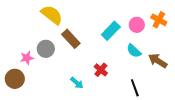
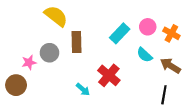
orange cross: (159, 20) -> (171, 33), moved
brown rectangle: (71, 39) -> (76, 42), turned 42
red cross: (101, 70) -> (109, 75), size x1.5
black line: (135, 88) -> (164, 95), moved, turned 30

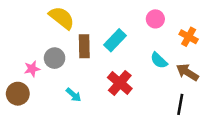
pink circle: (148, 27) -> (155, 19), moved
cyan rectangle: (120, 33) -> (115, 40), moved
cyan arrow: (83, 89) -> (74, 95), moved

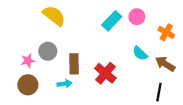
cyan rectangle: (115, 40) -> (112, 21), moved
brown rectangle: (84, 46) -> (74, 64), moved
brown circle: (18, 94) -> (28, 85), moved
cyan arrow: (74, 95) -> (65, 84), turned -48

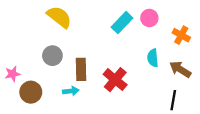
cyan semicircle: (140, 53) -> (153, 58), turned 42
pink star: (28, 61) -> (13, 74), moved

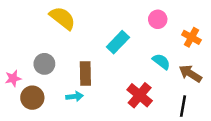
cyan rectangle: (122, 23) -> (118, 42), moved
gray circle: (52, 56) -> (44, 64), moved
cyan semicircle: (153, 58) -> (161, 61), turned 132
red cross: (115, 80) -> (140, 95), moved

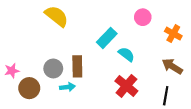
cyan semicircle: (161, 61) -> (126, 54), moved
gray circle: (44, 64) -> (53, 68), moved

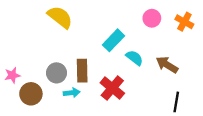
orange cross: (173, 34) -> (184, 22), moved
brown arrow: (172, 66) -> (167, 65), moved
red cross: (126, 86) -> (112, 88), moved

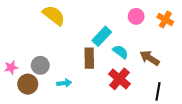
brown rectangle: (82, 71) -> (89, 58), moved
gray circle: (56, 73) -> (40, 65), moved
red cross: (112, 88) -> (119, 79), moved

